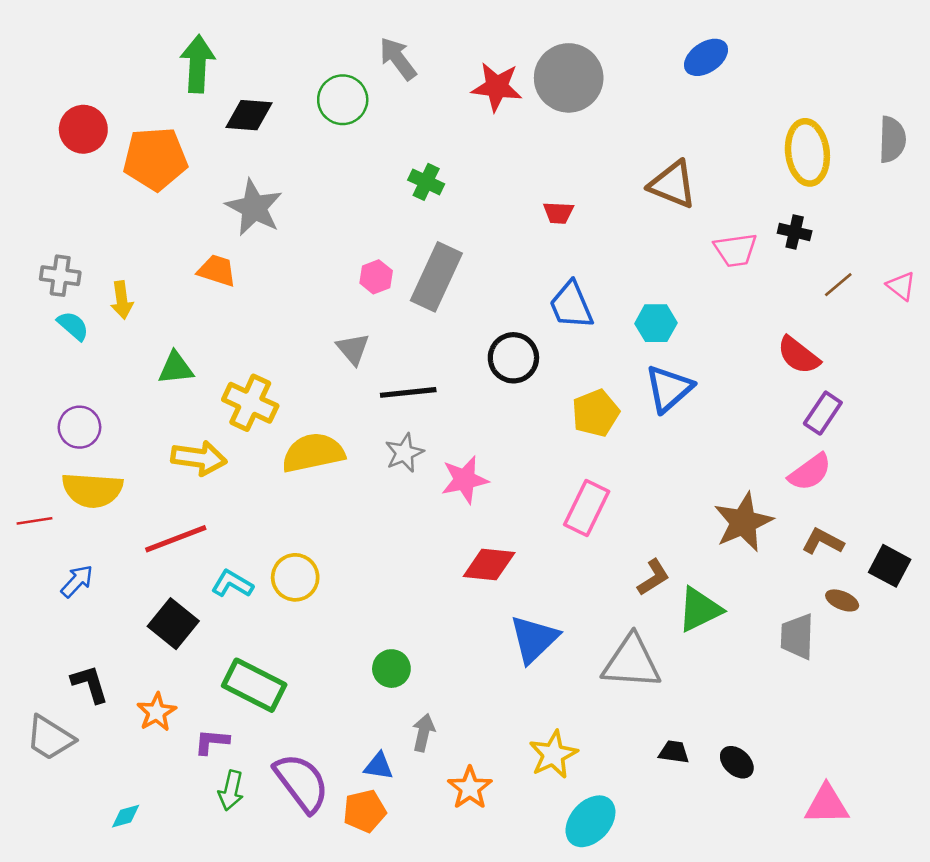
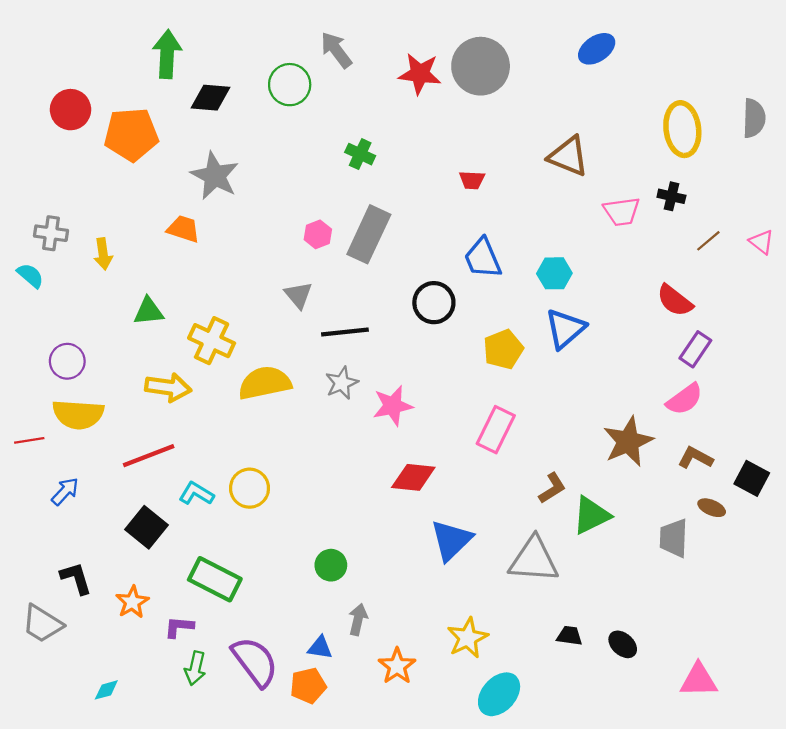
cyan semicircle: (73, 326) -> (30, 276), moved

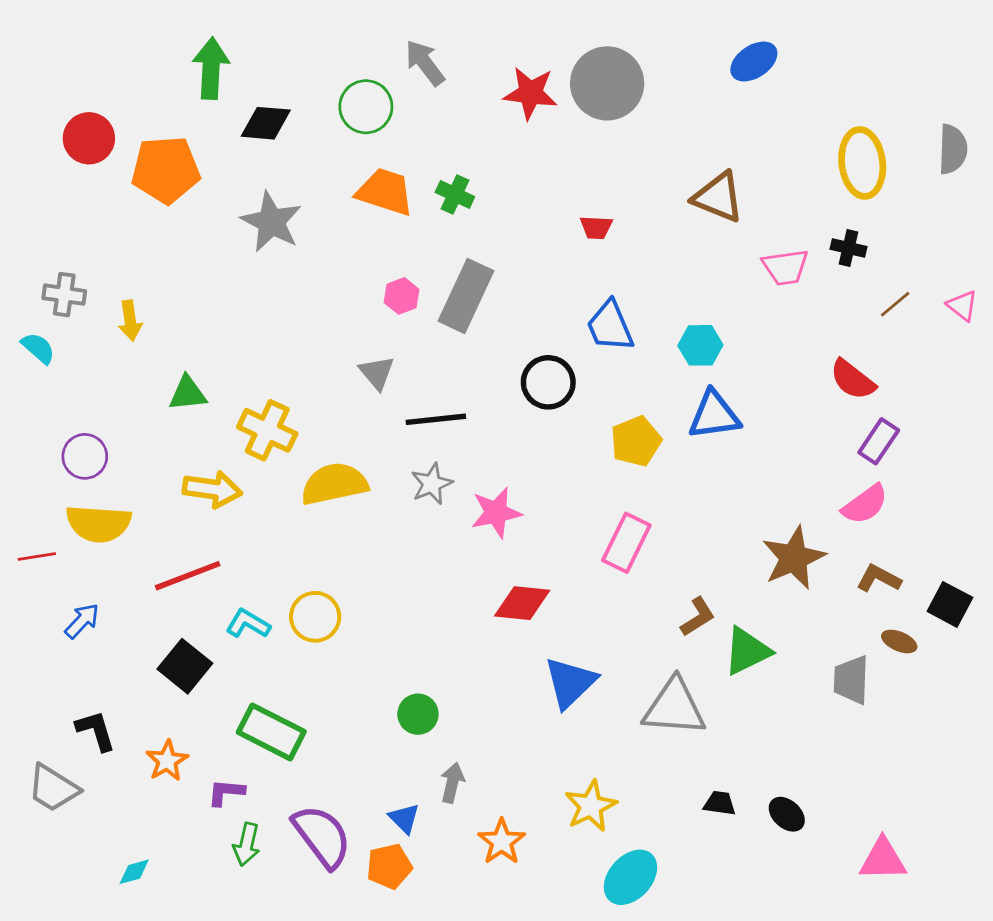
orange trapezoid: (183, 229) -> (385, 192), moved, size x1.4
blue triangle: (565, 329) -> (714, 415), turned 33
blue triangle: (320, 648) -> (404, 818), turned 36

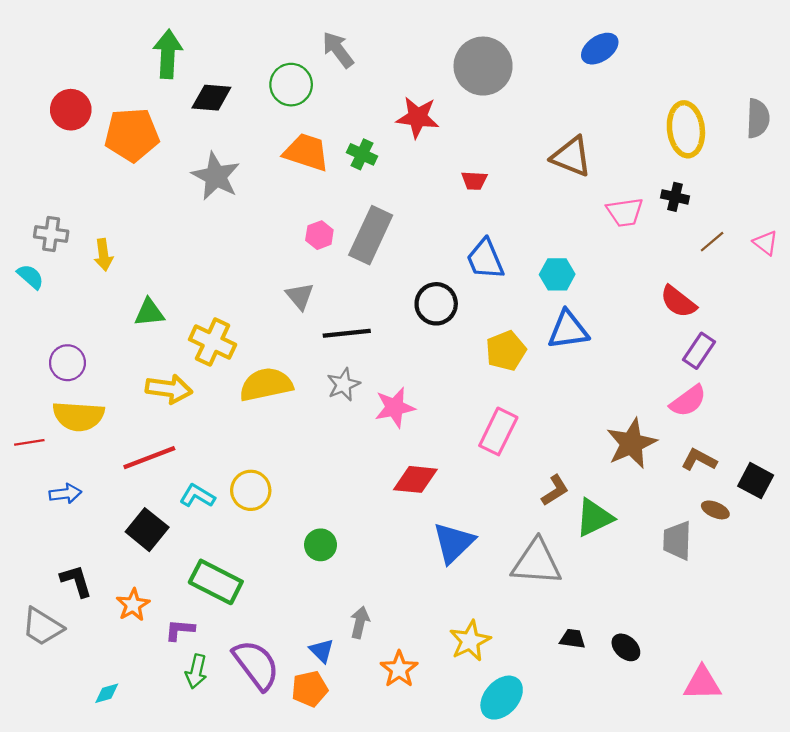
red star: (530, 93) -> (418, 117), moved
blue arrow: (82, 621) -> (65, 494), turned 40
green circle: (418, 714) -> (321, 545), moved

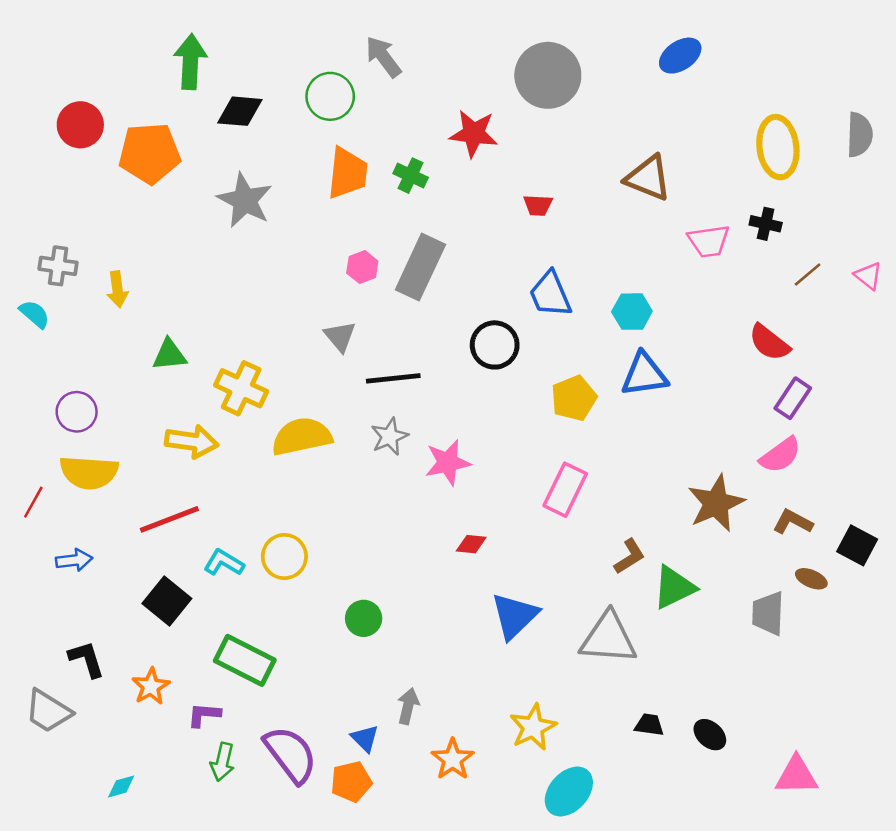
orange trapezoid: (306, 152) -> (347, 173), turned 78
red line: (29, 442) -> (33, 502), turned -52
red diamond: (415, 479) -> (471, 544), size x0.6

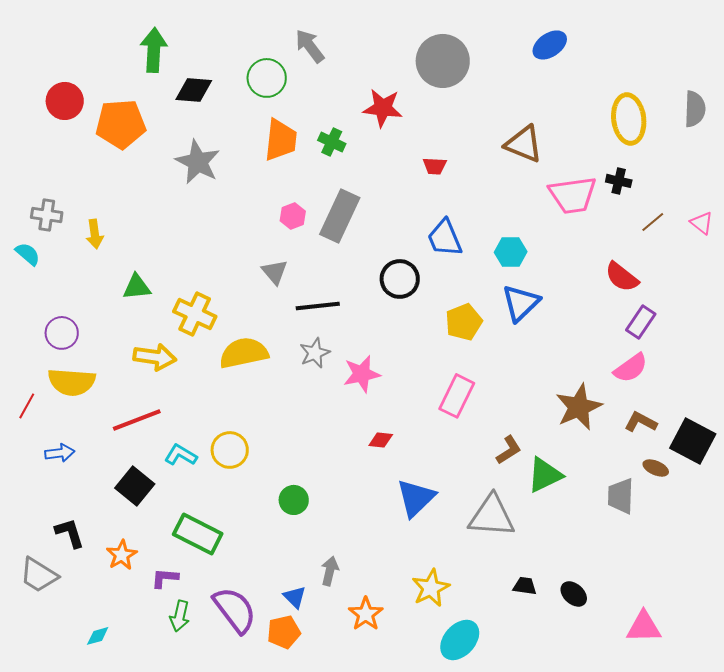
pink trapezoid: (709, 241) -> (573, 195), size x1.4
blue triangle: (644, 375) -> (521, 303), turned -36
black square: (857, 545) -> (693, 441), size x1.4

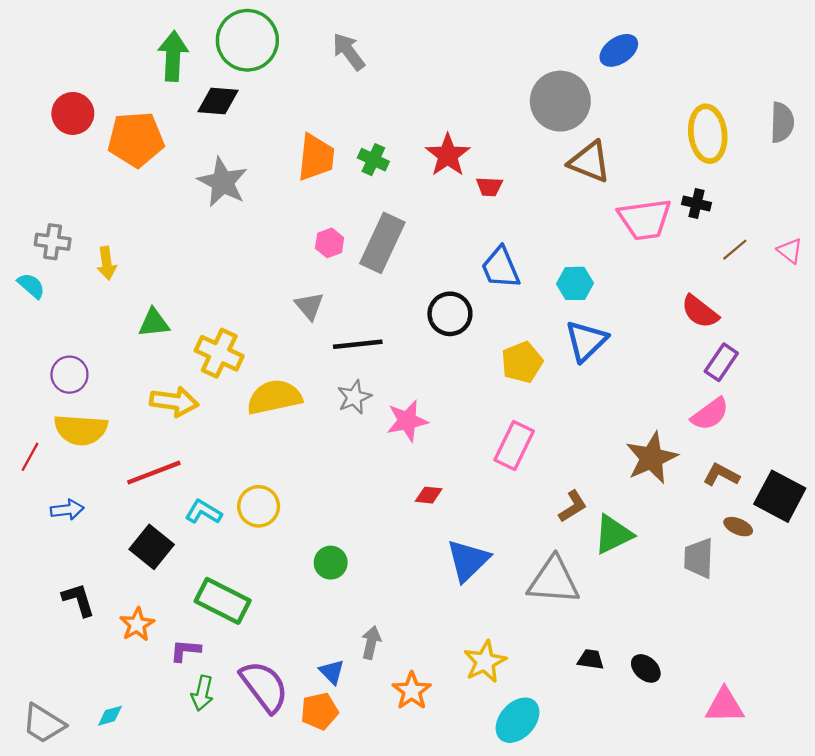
gray circle: (443, 61) -> (560, 101), moved
green circle: (267, 78) -> (247, 40), moved, size x1.4
red star: (383, 108) -> (448, 155), moved, turned 30
gray trapezoid: (39, 575) -> (44, 724), moved

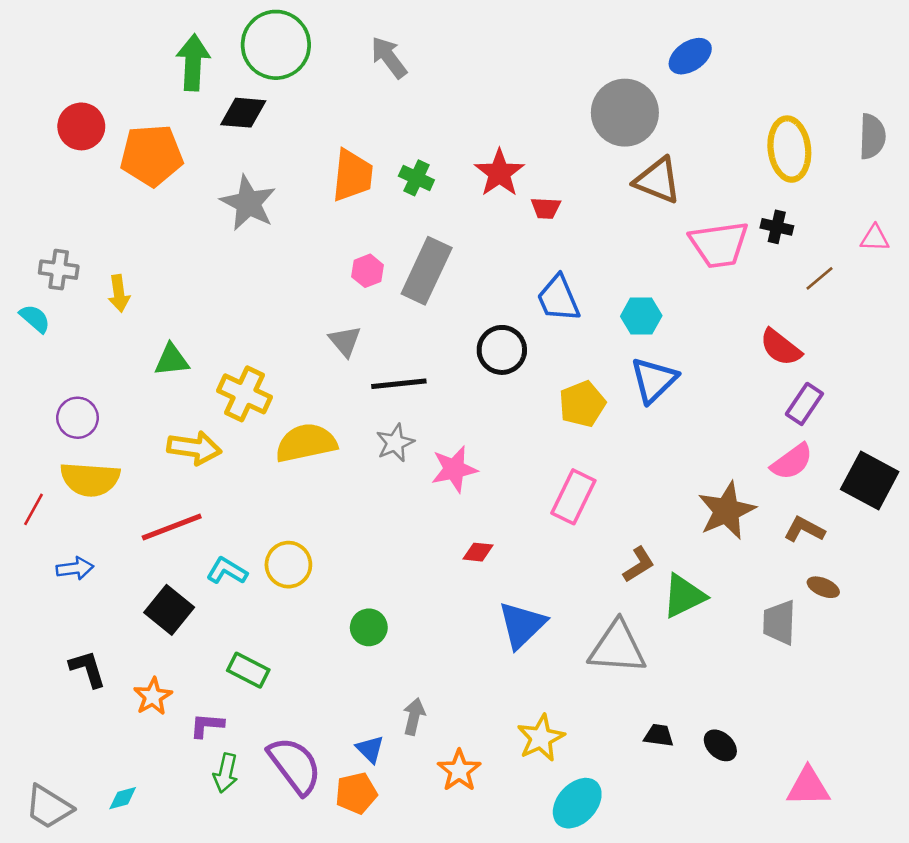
pink triangle: (790, 251) -> (875, 238), moved, turned -36
black square: (780, 496) -> (870, 480), moved
green rectangle: (223, 601) -> (248, 670), size x0.7

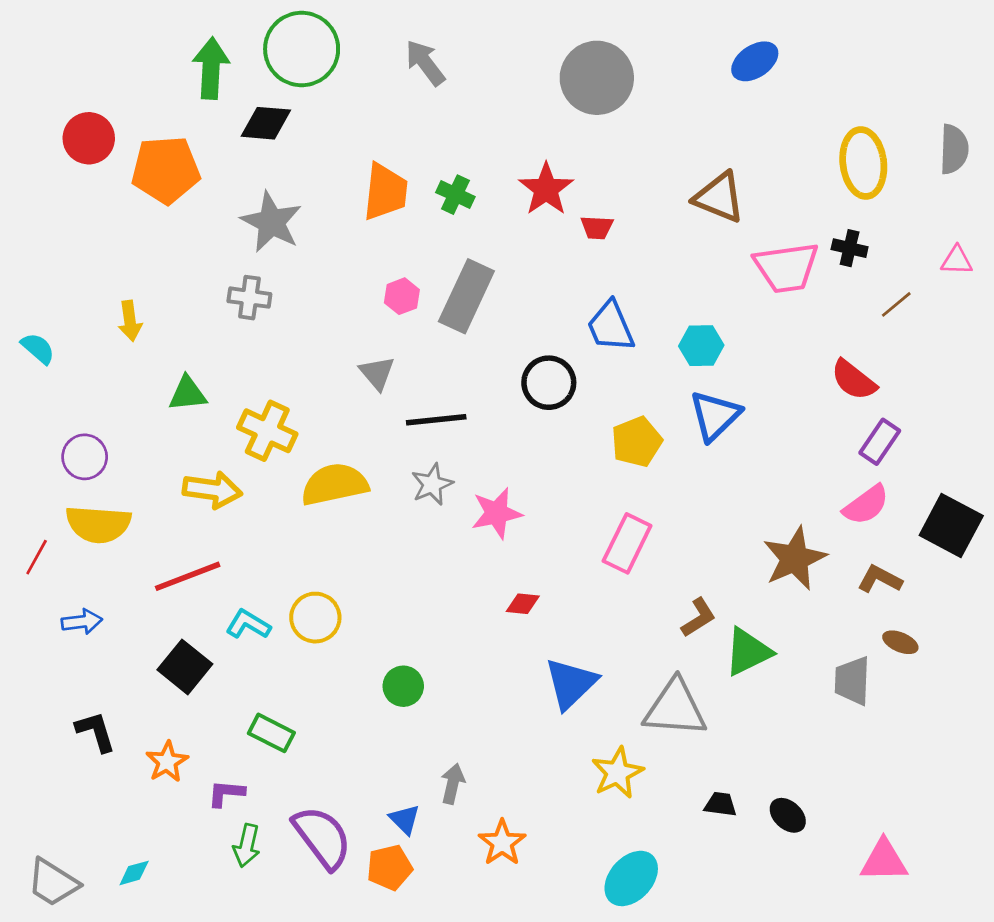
gray circle: (625, 113) -> (597, 78), moved
gray cross: (59, 270) -> (249, 298), moved
yellow star: (541, 738) -> (617, 773), moved

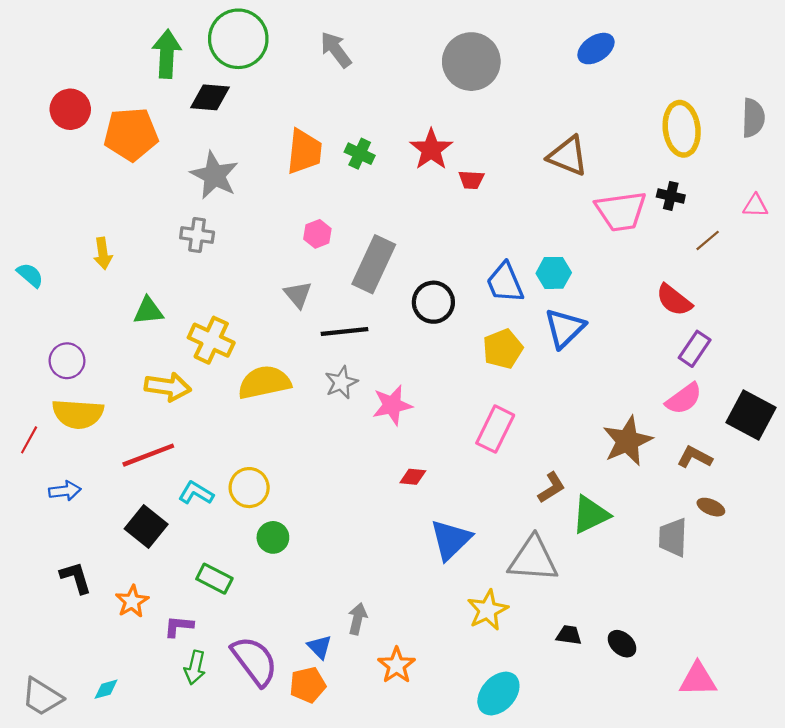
gray rectangle: (466, 296) -> (374, 264), moved
blue trapezoid: (611, 326) -> (505, 283), moved
green circle: (403, 686) -> (273, 537), moved

